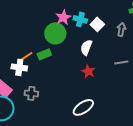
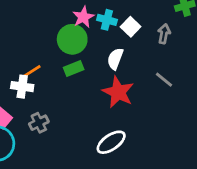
green rectangle: (44, 54) -> (74, 68), moved
gray line: (121, 62) -> (164, 80), turned 48
red star: (88, 71) -> (118, 92), size x1.6
gray cross: (31, 93) -> (39, 123), turned -32

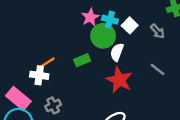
gray arrow: (164, 34) -> (158, 31), turned 126
green circle: (72, 39) -> (103, 36), moved

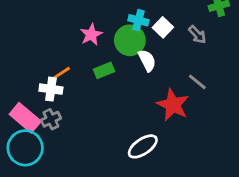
pink star: (90, 17) -> (91, 35), moved
white semicircle: (117, 52) -> (147, 60), turned 132
red star: (119, 80) -> (173, 105), moved
gray cross: (53, 105) -> (51, 119), moved

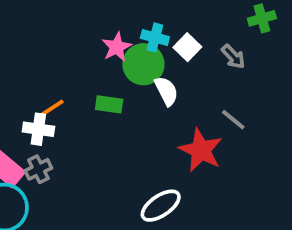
pink star: (91, 35) -> (117, 47), moved
green rectangle: (104, 70) -> (109, 104), turned 30

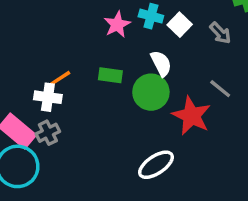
green circle: (143, 64) -> (151, 92), moved

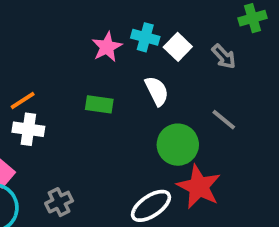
orange line: (60, 79) -> (23, 101), moved
green circle: (151, 92) -> (178, 145), moved
red star: (191, 116) -> (199, 187), moved
gray cross: (48, 133) -> (59, 202), moved

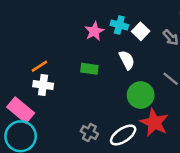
gray cross: (59, 202) -> (89, 133), moved, turned -36

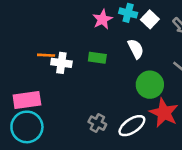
orange line: (39, 66) -> (46, 55), turned 36
white cross: (43, 85) -> (61, 63), moved
pink rectangle: (21, 110) -> (27, 100), turned -48

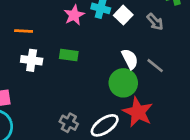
white semicircle: (136, 49) -> (130, 59), moved
orange line: (46, 55) -> (24, 31), moved

